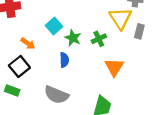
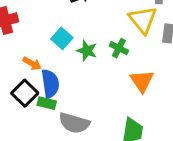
green cross: (99, 39) -> (119, 48), turned -32
blue semicircle: (64, 60) -> (50, 84), moved, size x1.5
green rectangle: (12, 91) -> (47, 103), moved

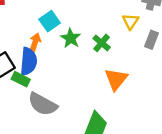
yellow triangle: (143, 20) -> (131, 21), size x0.6
orange arrow: (32, 64) -> (35, 42), moved, turned -114

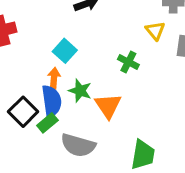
green star: (71, 38) -> (80, 91), moved
green rectangle: (21, 79) -> (47, 123), turned -54
orange triangle: (116, 79) -> (108, 106), moved

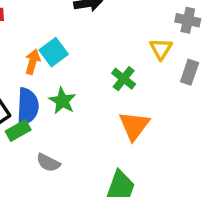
orange arrow: (54, 78) -> (33, 62), moved
orange triangle: (108, 106) -> (134, 126), moved
gray semicircle: (78, 145) -> (48, 163), size x0.6

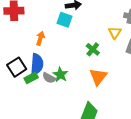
cyan square: (54, 52) -> (64, 20), moved, turned -35
green star: (62, 101) -> (60, 75), moved
gray semicircle: (48, 163) -> (49, 78), moved

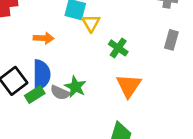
yellow triangle: (115, 33) -> (91, 23), moved
orange arrow: (40, 38) -> (44, 38), turned 80

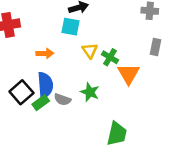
yellow triangle: (91, 23) -> (90, 51), moved
orange triangle: (129, 86) -> (129, 74), moved
green star: (75, 87) -> (90, 92), moved

